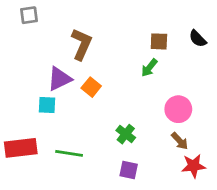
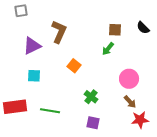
purple triangle: (59, 79) -> (32, 46), moved
orange square: (91, 87) -> (74, 66), moved

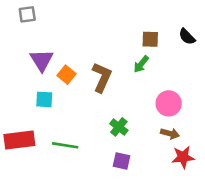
brown L-shape: (59, 32) -> (102, 77), moved
purple triangle: (32, 46) -> (42, 60), turned -36
orange square: (74, 66) -> (66, 75), moved
brown arrow: (130, 102) -> (170, 134), turned -32

